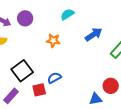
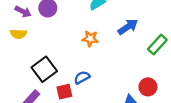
orange star: (53, 41) -> (90, 39), moved

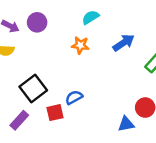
orange star: (90, 39) -> (80, 45), moved

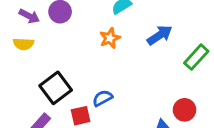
orange star: (80, 45) -> (110, 38), turned -30

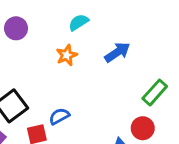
green rectangle: (196, 57) -> (155, 92), moved

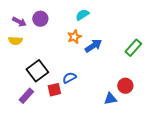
blue arrow: (117, 52) -> (93, 46), moved
green rectangle: (155, 92) -> (133, 48), moved

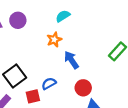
blue arrow: (93, 46) -> (71, 60), moved, turned -90
red circle: (125, 86) -> (83, 88), moved

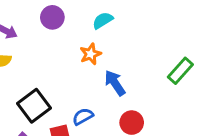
purple circle: (18, 20) -> (52, 17), moved

